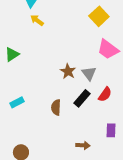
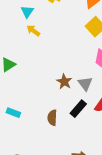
cyan rectangle: (17, 102) -> (13, 113), turned 48

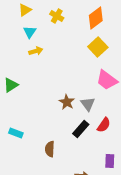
yellow arrow: (33, 31) -> (36, 51), turned 128
brown semicircle: (52, 118) -> (50, 149), moved

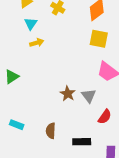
yellow square: (98, 47) -> (99, 39), turned -36
black rectangle: (81, 129) -> (82, 142), moved, turned 48
brown semicircle: (50, 149) -> (51, 131), moved

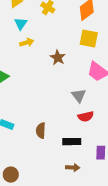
brown star: (68, 94) -> (58, 58), moved
red semicircle: (105, 117) -> (86, 117), moved, turned 42

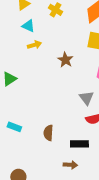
cyan triangle: (21, 24) -> (28, 26), turned -40
brown arrow: (73, 168) -> (70, 165), moved

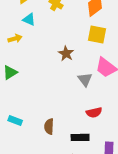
yellow arrow: (34, 45) -> (15, 38), moved
gray triangle: (86, 98) -> (85, 79), moved

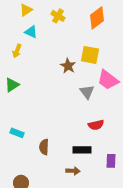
yellow square: (97, 34) -> (90, 55), moved
yellow arrow: (15, 38) -> (17, 51), turned 128
brown semicircle: (49, 126) -> (44, 147), moved

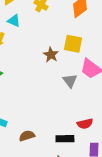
red semicircle: (96, 125) -> (85, 124), moved
brown semicircle: (44, 147) -> (27, 136), turned 70

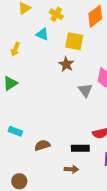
cyan triangle: (14, 21) -> (42, 34), moved
yellow square: (73, 44) -> (74, 41), moved

